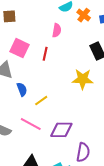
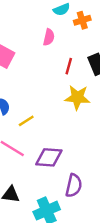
orange cross: (84, 15) -> (82, 20), turned 32
red line: (45, 54) -> (69, 66), moved

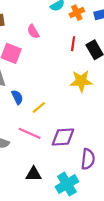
pink semicircle: (49, 37) -> (33, 32), moved, turned 144
red line: (69, 66) -> (73, 44), moved

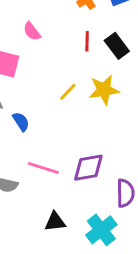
yellow line: (39, 107) -> (68, 92), moved

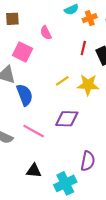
blue semicircle: (21, 122) -> (25, 95), size x1.5
purple diamond: (88, 168) -> (67, 119), moved

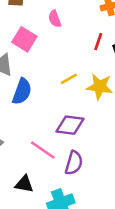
blue semicircle: (25, 95) -> (22, 91), turned 35
pink line: (34, 131) -> (43, 150), moved
purple semicircle: (88, 161) -> (74, 163), moved

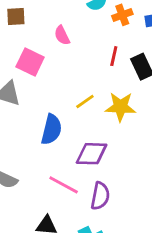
blue semicircle: (22, 91) -> (51, 129), moved

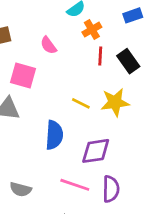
orange cross: (122, 15) -> (92, 30), moved
yellow line: (85, 102) -> (81, 103), turned 72

